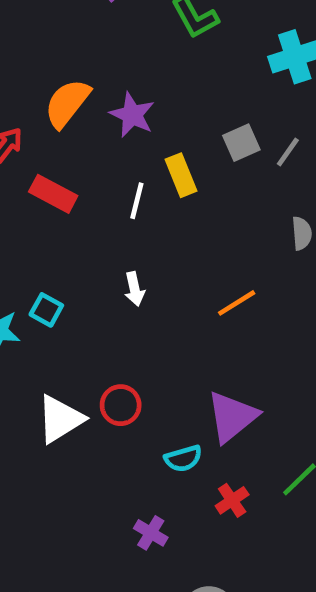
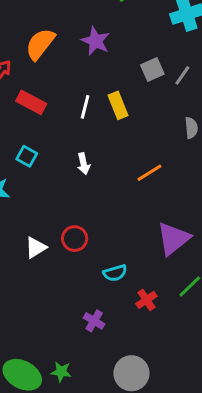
purple star: (132, 115) -> (96, 41), moved
yellow rectangle: (181, 175) -> (118, 105), moved
cyan square: (46, 310) -> (27, 156), moved
purple triangle: (232, 417) -> (173, 239), moved
white triangle: (60, 419) -> (36, 248), size x0.7

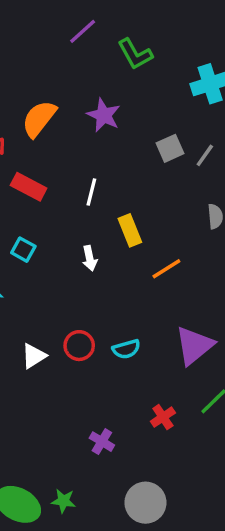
yellow rectangle: (118, 105) -> (130, 230), moved
cyan semicircle: (115, 273) -> (126, 349), moved

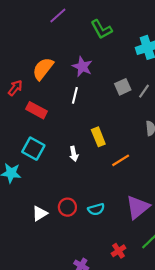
purple line: (83, 31) -> (58, 15), moved
white line: (91, 192) -> (75, 95), moved
cyan square: (23, 250) -> (33, 149), size x1.5

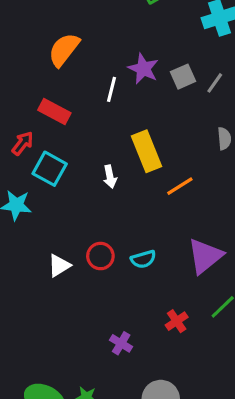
purple star: (82, 67) -> (143, 69), moved
red arrow: (15, 88) -> (23, 143), moved
yellow rectangle: (98, 137) -> (146, 151), size x1.4

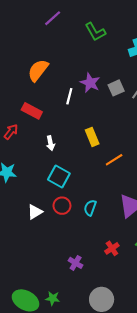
yellow rectangle: (146, 151) -> (92, 137), size x0.7
cyan square: (50, 169) -> (59, 176), moved
white arrow: (110, 177) -> (51, 143), moved
cyan semicircle: (143, 259) -> (90, 208), turned 126

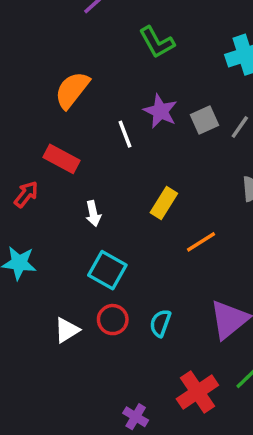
green L-shape: (95, 32) -> (157, 42), moved
white line: (69, 96) -> (125, 134), turned -35
yellow rectangle: (92, 137) -> (164, 203), turned 54
red cross: (112, 248) -> (197, 392), size x1.6

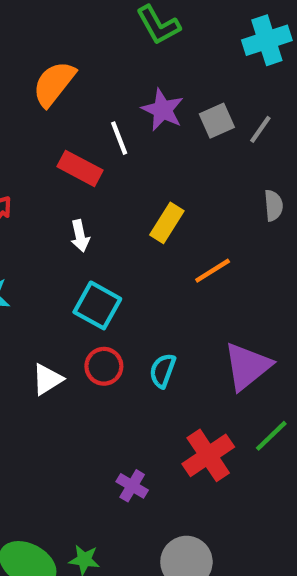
red rectangle: (61, 159) -> (80, 168), moved

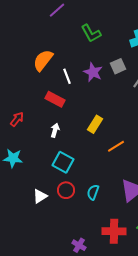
gray square: (217, 121) -> (118, 66), moved
white line: (119, 138) -> (67, 76), moved
white arrow: (80, 236) -> (55, 130), turned -152
red cross: (208, 455) -> (114, 231), turned 35

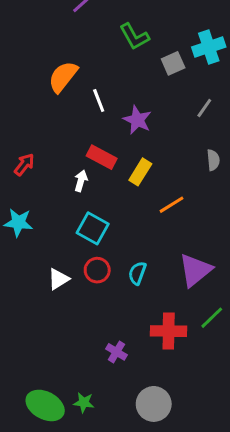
gray square: (118, 66) -> (173, 63), moved
purple star: (93, 72) -> (137, 120), moved
red rectangle: (55, 99) -> (102, 157), moved

